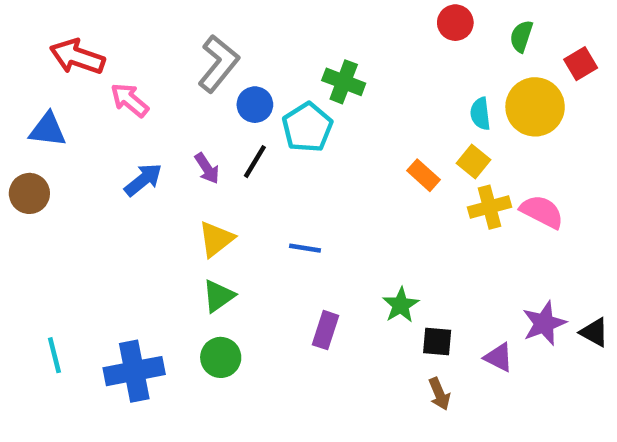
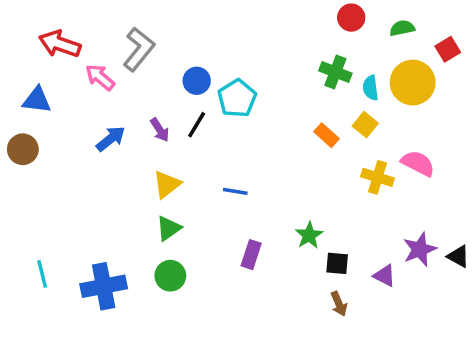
green semicircle: (521, 36) -> (402, 28), turned 60
gray L-shape: (218, 64) -> (139, 49), moved
green cross: (344, 82) -> (335, 72), moved
yellow cross: (489, 207) -> (378, 177), moved, turned 32

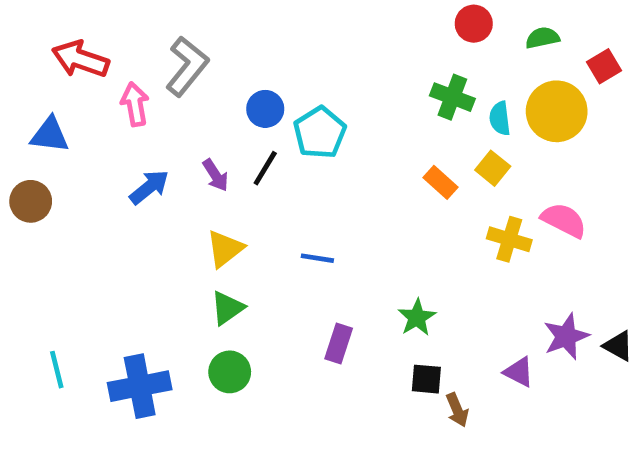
pink arrow: (100, 77) -> (135, 104), turned 40
black square: (337, 263) -> (426, 379), moved

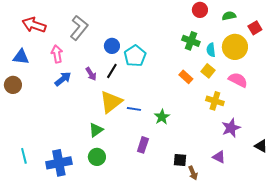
pink arrow: (135, 104) -> (57, 54), moved
pink semicircle: (564, 220) -> (238, 80), moved
yellow triangle: (225, 249) -> (111, 102), moved, size x1.4
green star: (417, 317) -> (162, 117), moved
purple star: (566, 336) -> (231, 128), moved

